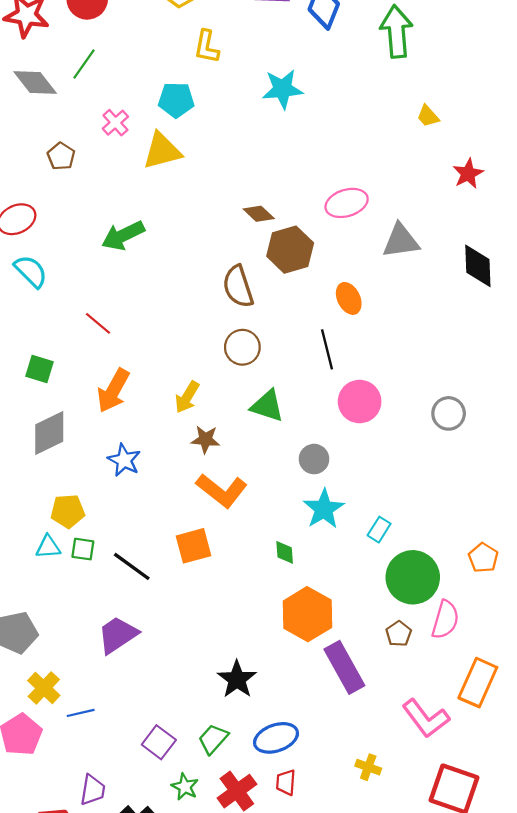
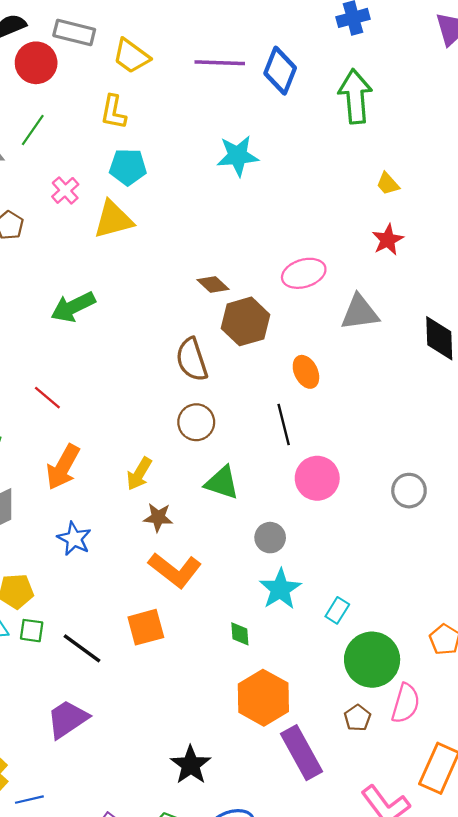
yellow L-shape: (207, 47) -> (113, 112), moved
red star: (468, 174) -> (388, 240), moved

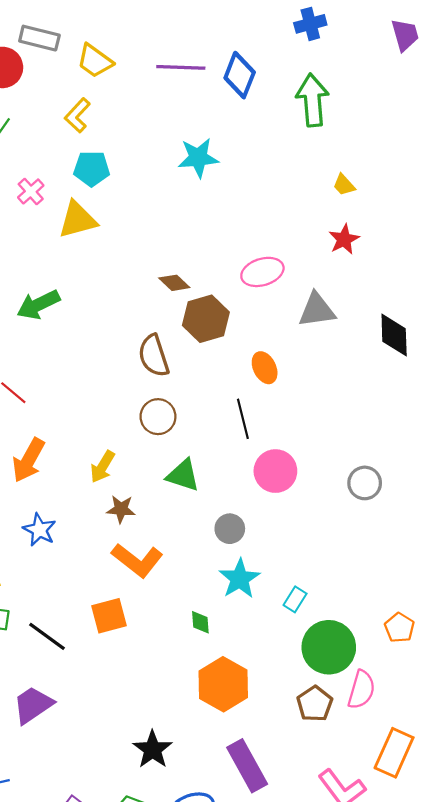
yellow L-shape: (113, 112) -> (77, 115), turned 32
brown pentagon: (357, 718) -> (315, 704), size x1.4
purple rectangle: (301, 753) -> (247, 766), moved

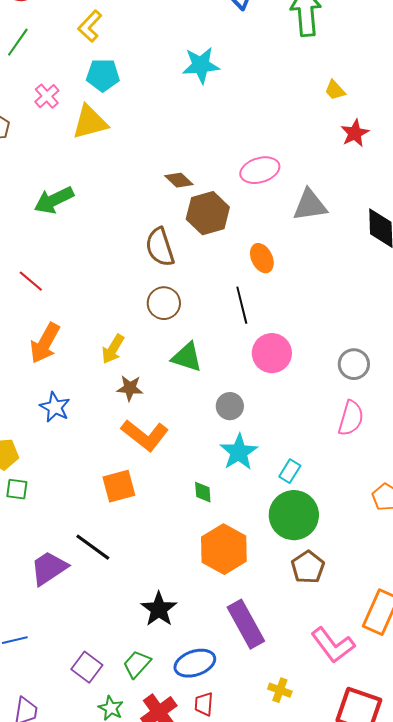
red star: (344, 239) -> (355, 133), moved
black line: (47, 636) -> (93, 547), moved
green circle: (329, 647) -> (294, 515), moved
pink semicircle: (361, 690) -> (351, 418), moved

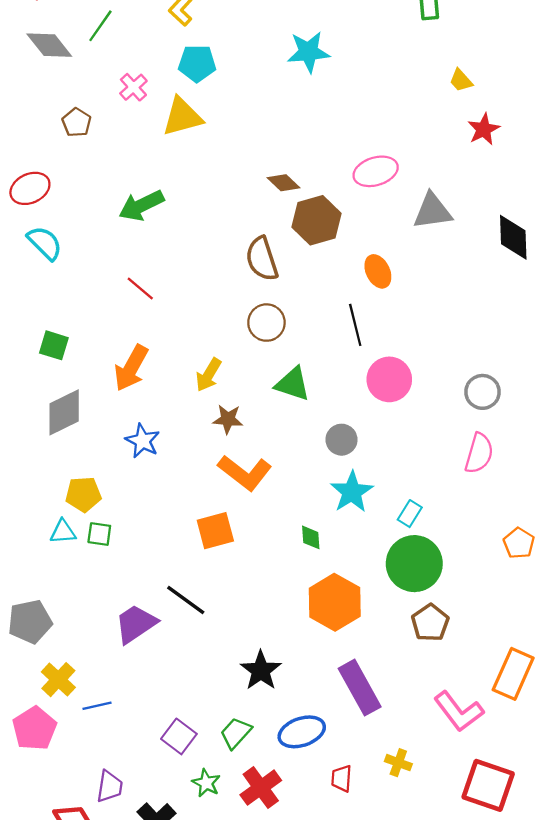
red line: (31, 281) -> (140, 288), moved
red trapezoid: (204, 704) -> (342, 778), moved

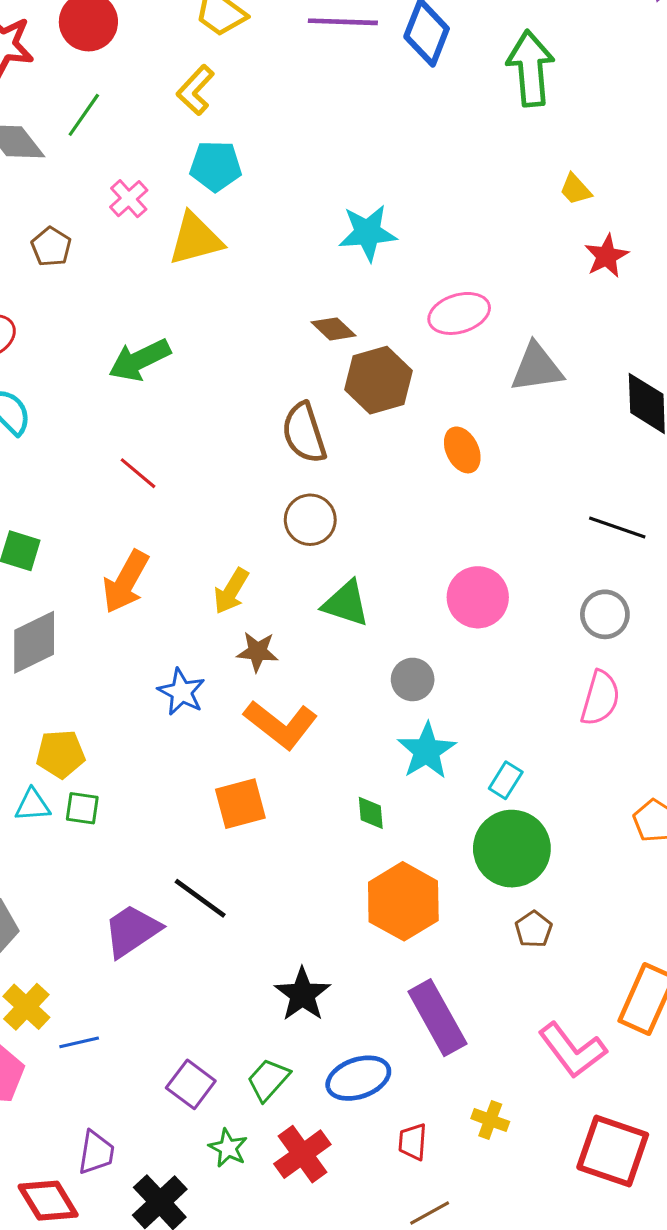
cyan star: (309, 52) -> (368, 233), moved
black line: (355, 325) -> (617, 527), moved, turned -57
blue star: (143, 441) -> (181, 692), moved
brown pentagon: (430, 623) -> (534, 929), size x0.7

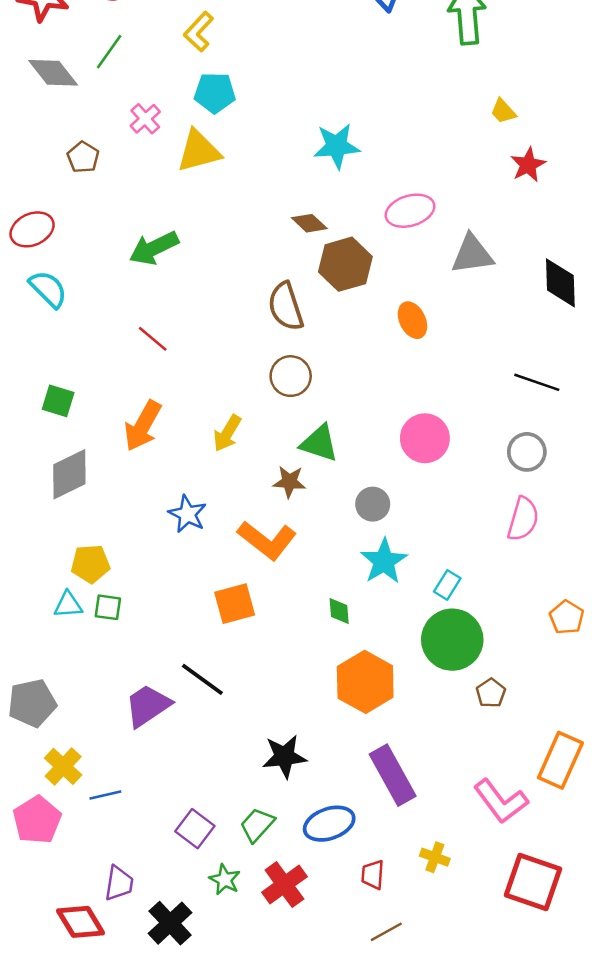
brown star: (257, 652) -> (289, 482), moved
brown pentagon: (534, 929) -> (491, 693), moved
black star: (302, 994) -> (284, 756), turned 30

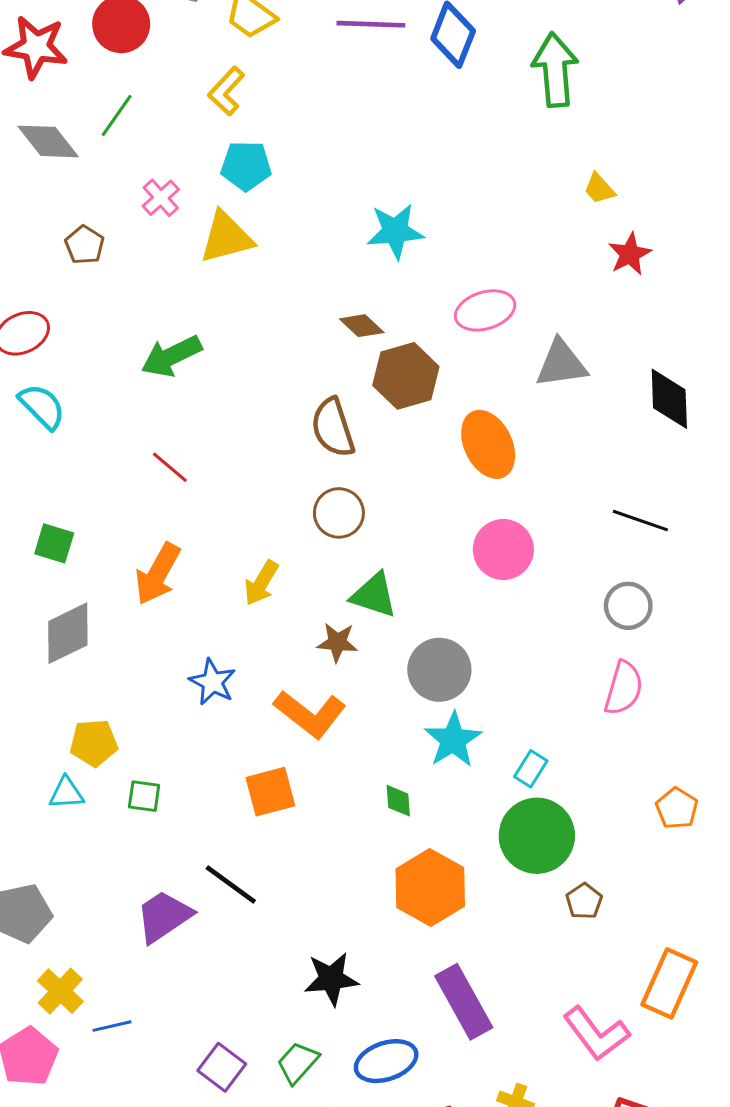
orange ellipse: (412, 320) -> (488, 444), size x1.5
pink circle: (425, 438) -> (503, 549), moved
gray circle: (373, 504) -> (439, 670), size x1.5
green square: (108, 607) -> (144, 796), moved

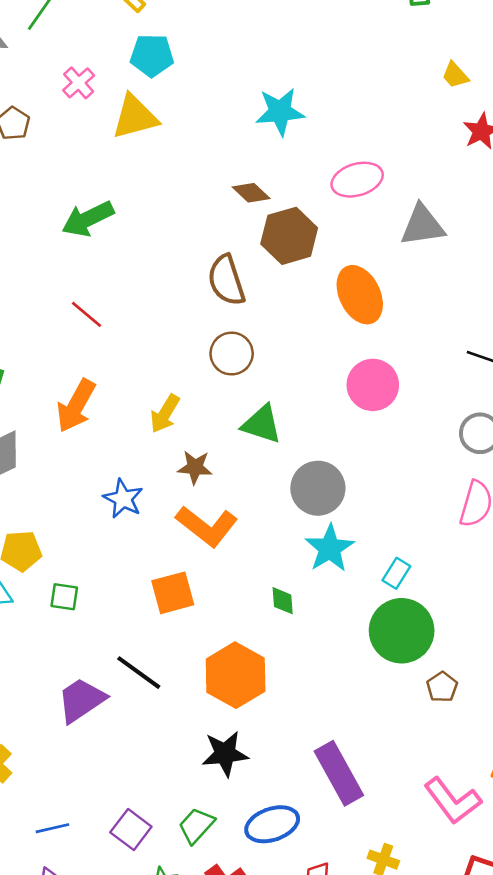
brown star: (337, 642) -> (195, 467), moved
orange hexagon: (430, 887) -> (236, 675), moved
blue line: (112, 1026) -> (52, 828), moved

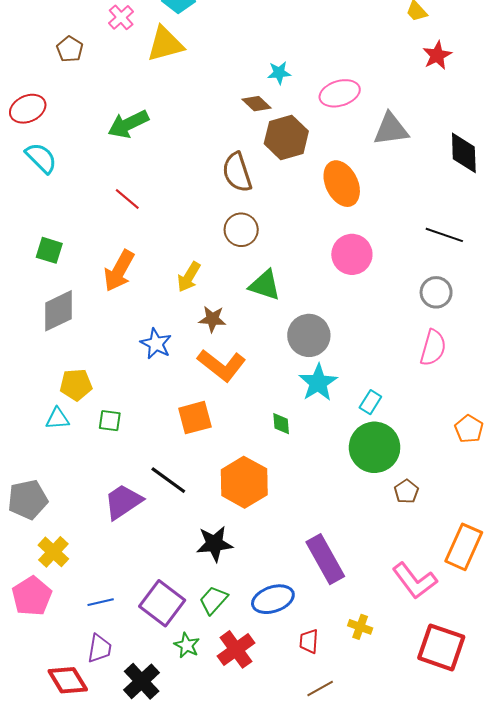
cyan star: (280, 112) -> (279, 73), moved, size x0.6
black star: (225, 754) -> (214, 544), moved
purple square: (131, 829) -> (162, 603), size x1.4

